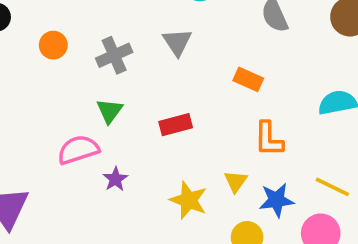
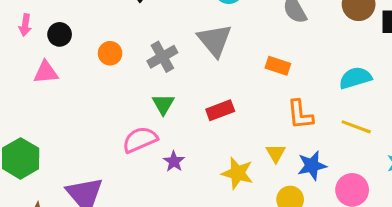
gray triangle: (177, 42) -> (215, 40), size x1.4
yellow line: (332, 187) -> (356, 127), moved

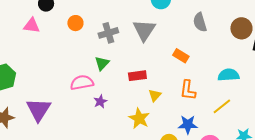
yellow line: (356, 127) -> (222, 106), turned -72
yellow triangle: (276, 153) -> (155, 95), moved

